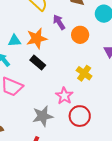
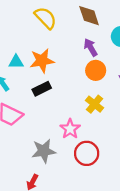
purple arrow: (59, 22) -> (91, 47), moved
orange circle: (80, 35) -> (96, 70), moved
black rectangle: (38, 63) -> (42, 89), turned -70

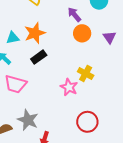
yellow cross: (95, 104) -> (86, 73), moved
gray star: (44, 151) -> (28, 120), moved, turned -30
red circle: (87, 153) -> (87, 122), moved

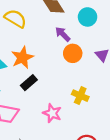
pink star: (69, 87) -> (52, 113), moved

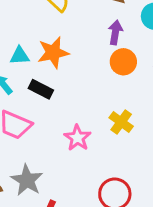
purple arrow: (63, 34) -> (115, 32), turned 42
black rectangle: (29, 83) -> (41, 89), moved, turned 56

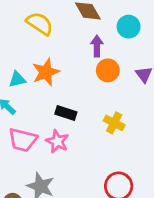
black rectangle: (41, 89) -> (66, 113), moved
pink star: (77, 138) -> (57, 141), moved

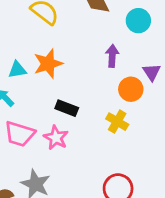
purple arrow: (97, 46) -> (112, 56), moved
orange circle: (108, 70) -> (131, 89), moved

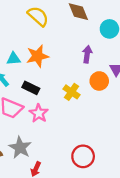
black rectangle: (67, 108) -> (31, 88), moved
yellow cross: (117, 122) -> (72, 92), moved

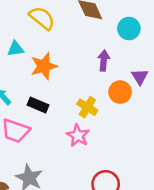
cyan triangle: (14, 59) -> (15, 49), moved
pink star: (39, 113) -> (78, 136), moved

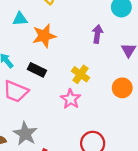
orange circle: (120, 92) -> (122, 88), moved

